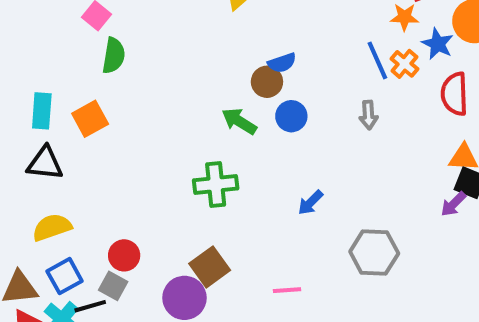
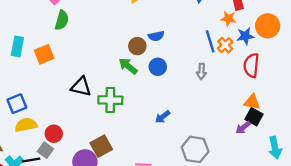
blue star: (438, 44) -> (245, 36), turned 30
brown circle: (267, 82) -> (137, 46), moved
black triangle: (45, 163) -> (81, 87), moved
yellow semicircle: (52, 227) -> (26, 125), moved
blue square: (65, 276) -> (17, 104), moved

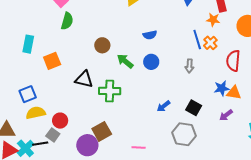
blue star: (245, 36) -> (222, 88), moved
brown circle: (137, 46) -> (102, 45), moved
orange square: (44, 54) -> (52, 61), moved
blue arrow: (163, 117) -> (163, 106), moved
black square: (254, 117) -> (194, 108), moved

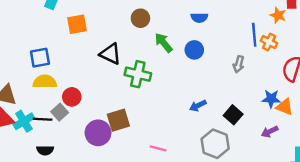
orange cross: (210, 43) -> (269, 42), turned -32

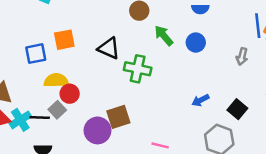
orange square: (77, 24) -> (64, 40), moved
yellow semicircle: (45, 82) -> (56, 80), moved

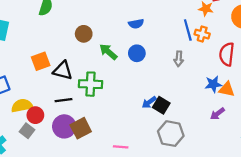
orange square: (64, 40) -> (41, 61), moved
black square: (237, 109) -> (161, 105), moved
black line: (40, 117) -> (64, 100), moved
purple circle: (97, 130) -> (64, 126), moved

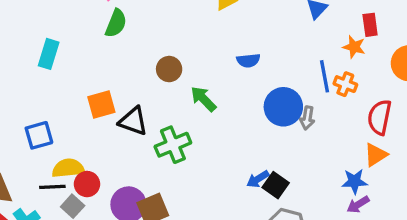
blue circle: (137, 53) -> (283, 107), moved, size x1.5
green cross: (91, 84) -> (173, 145), turned -30
blue star: (213, 84) -> (354, 181), moved
orange triangle: (227, 89) -> (376, 155), moved, turned -49
black line: (64, 100) -> (52, 187), moved

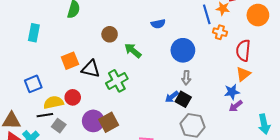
blue line: (324, 76) -> (207, 14), moved
gray arrow: (307, 118) -> (186, 78), moved
red circle: (87, 184) -> (73, 97), moved

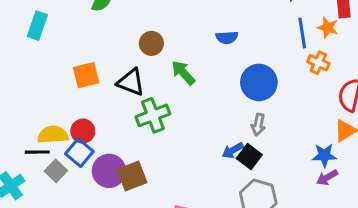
black triangle: (91, 69) -> (131, 82), moved
blue square: (33, 84) -> (79, 153), moved, turned -36

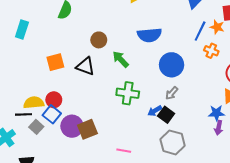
blue line: (302, 33) -> (200, 31), turned 36
blue semicircle: (227, 37) -> (149, 35), size x1.6
green cross: (153, 115) -> (128, 93), moved, turned 30
gray arrow: (258, 125) -> (172, 93), turned 32
purple arrow: (327, 177) -> (219, 128), turned -48

